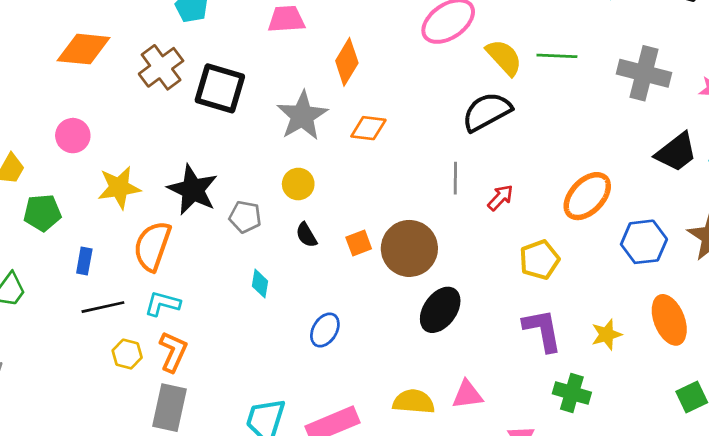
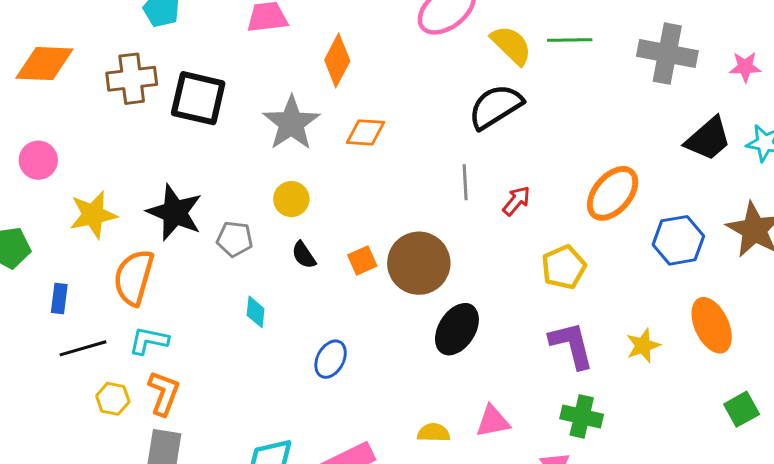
brown cross: (161, 67) -> (132, 79), turned 33
green cross: (572, 393) -> (582, 416), moved
yellow semicircle: (414, 402) -> (434, 433), size x0.7

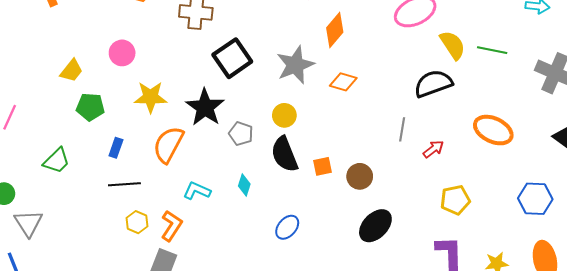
black square: (198, 98) -> (232, 58), moved, turned 30
orange ellipse: (613, 193) -> (493, 130), moved, turned 63
black semicircle: (304, 255) -> (285, 154), size x1.8
brown circle: (419, 263) -> (360, 176), size x0.6
cyan L-shape: (149, 341) -> (197, 191), moved

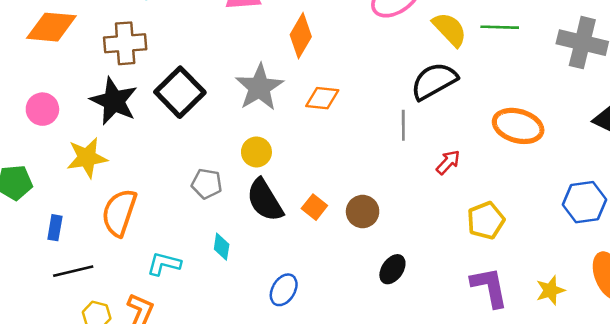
black star: (205, 107) -> (114, 101), moved
gray line: (402, 129) -> (403, 125), moved
orange square: (323, 166) -> (314, 207), turned -30
black ellipse: (375, 226) -> (392, 269), size x0.7

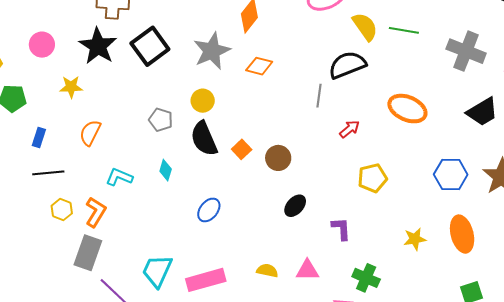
yellow star: (87, 158) -> (71, 87), size x0.7
orange semicircle: (119, 213) -> (90, 133), size x0.7
purple L-shape: (489, 287) -> (341, 229), moved, size x0.7

